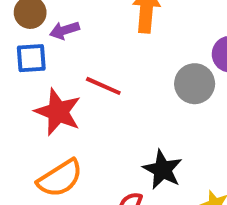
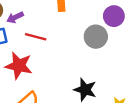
red line: (103, 86) -> (36, 37), moved

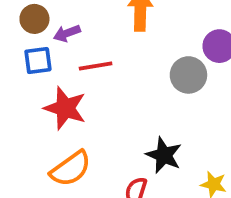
red line: (36, 37) -> (96, 66), turned -30

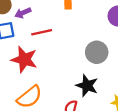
gray circle: (188, 75) -> (97, 52), moved

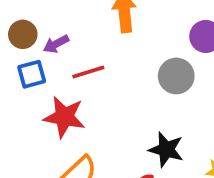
gray circle: (97, 52) -> (176, 76), moved

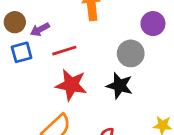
red star: (64, 117) -> (71, 85), moved
black star: (166, 150) -> (120, 86), moved

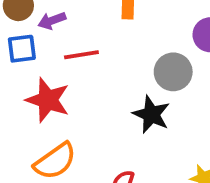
red star: (71, 85) -> (48, 100), moved

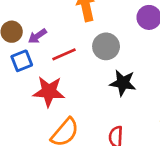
gray circle: (173, 72) -> (106, 46), moved

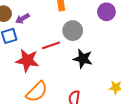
red line: (64, 54) -> (51, 45), moved

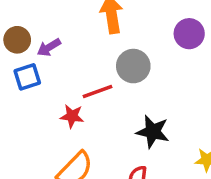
black star: (83, 59) -> (153, 132), moved
red star: (27, 60) -> (72, 116), moved, size x0.6

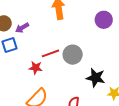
gray circle: (133, 66) -> (73, 55), moved
black star: (153, 132) -> (96, 78), moved

